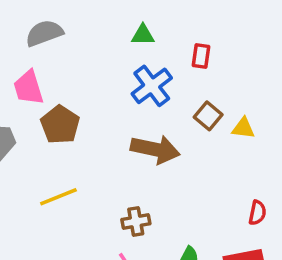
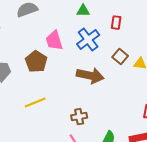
pink trapezoid: (28, 88) -> (54, 41), moved

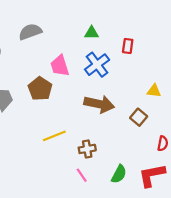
brown square: (120, 57) -> (139, 117), moved
yellow line: (35, 103) -> (54, 136), moved

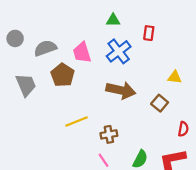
gray semicircle: (30, 32) -> (45, 48), moved

